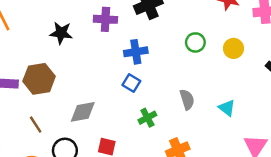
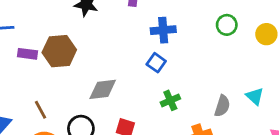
gray semicircle: (187, 100) -> (222, 106), moved, turned 30
brown line: (36, 125) -> (40, 110), moved

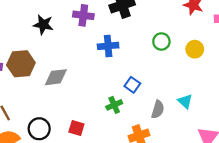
blue square: (156, 63) -> (132, 85), moved
gray diamond: (103, 89) -> (56, 77), moved

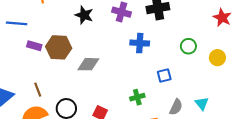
blue square: (132, 85) -> (164, 75), moved, turned 32

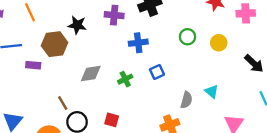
brown hexagon: (59, 47) -> (55, 44), moved
blue square: (164, 75) -> (157, 72), moved
brown line: (38, 90) -> (63, 103), moved
green cross: (137, 97) -> (125, 79), moved

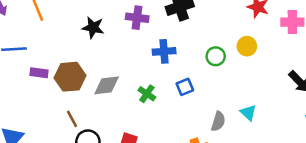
green circle: (188, 37) -> (216, 56), moved
yellow circle: (219, 43) -> (247, 46), moved
brown hexagon: (55, 44) -> (70, 77), moved
green cross: (125, 79) -> (147, 94), turned -32

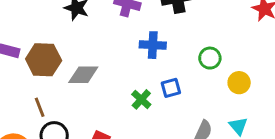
yellow circle: (247, 46) -> (239, 83), moved
green cross: (147, 94) -> (141, 99), moved

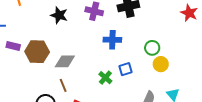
yellow circle: (239, 83) -> (161, 64), moved
brown line: (40, 107) -> (63, 85), moved

